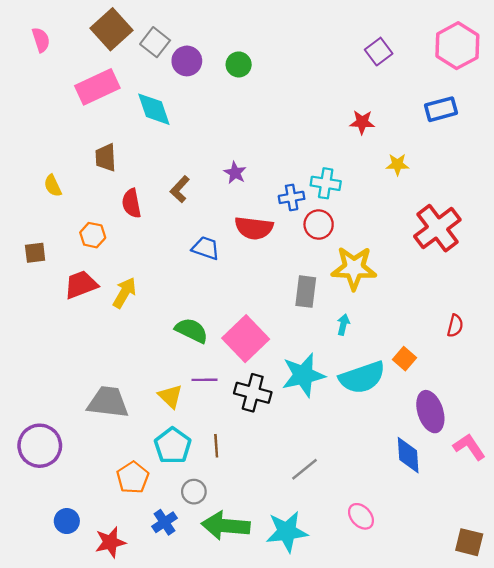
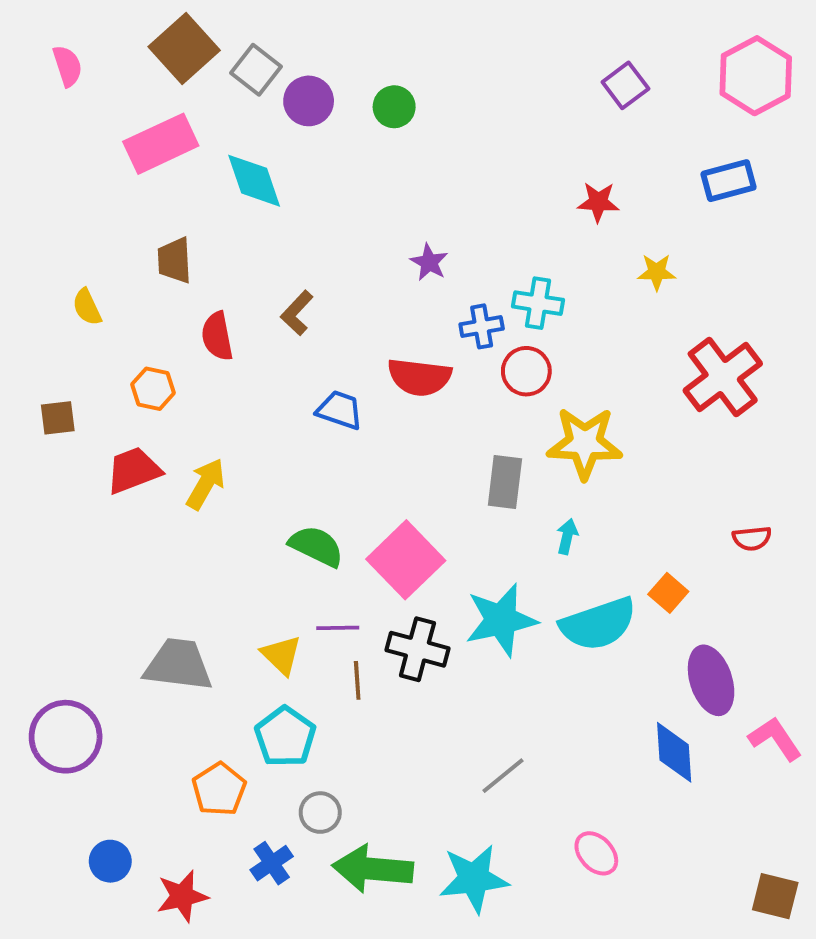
purple star: (235, 173) -> (429, 262), moved
red semicircle: (455, 326) -> (752, 538), turned 70
brown line: (216, 446) -> (357, 680), moved

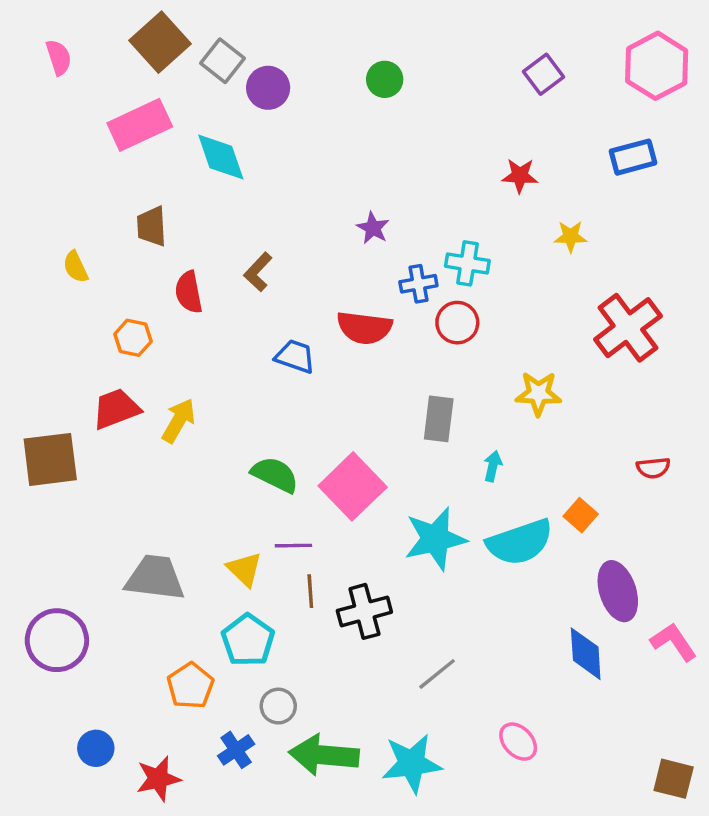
green circle: (394, 107) -> (385, 79), moved
brown square: (58, 418) -> (50, 459), moved, size x1.8
yellow star: (585, 443) -> (538, 394), moved, size x0.7
black cross: (417, 649) -> (364, 611), moved, turned -30

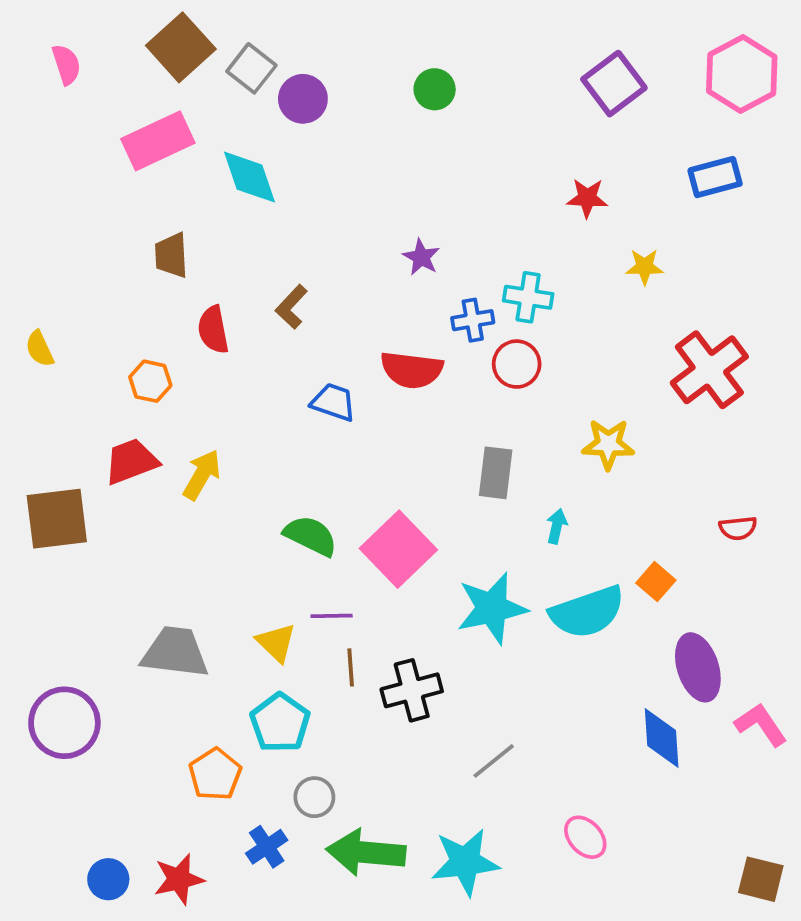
purple square: (543, 74) -> (614, 84), size x1.4
yellow semicircle: (76, 267) -> (40, 349), moved
blue circle: (96, 748) -> (108, 879), moved

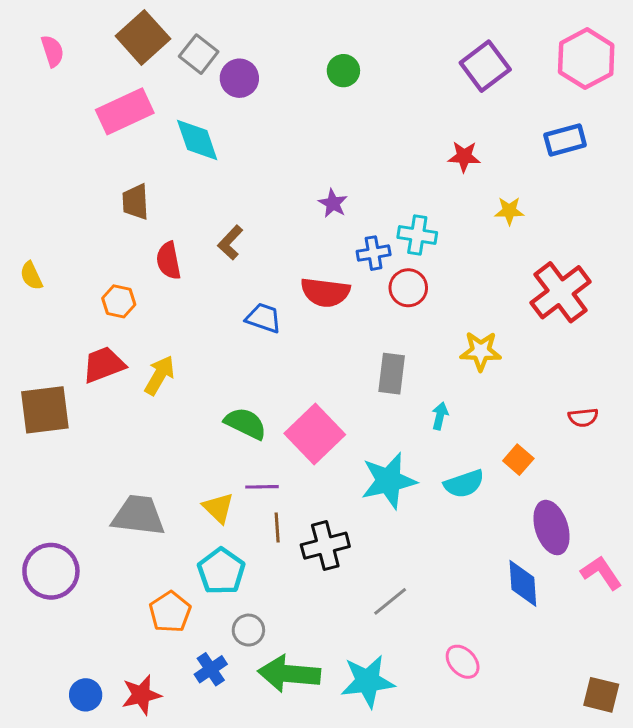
cyan semicircle: (587, 612) -> (464, 484), size x0.7

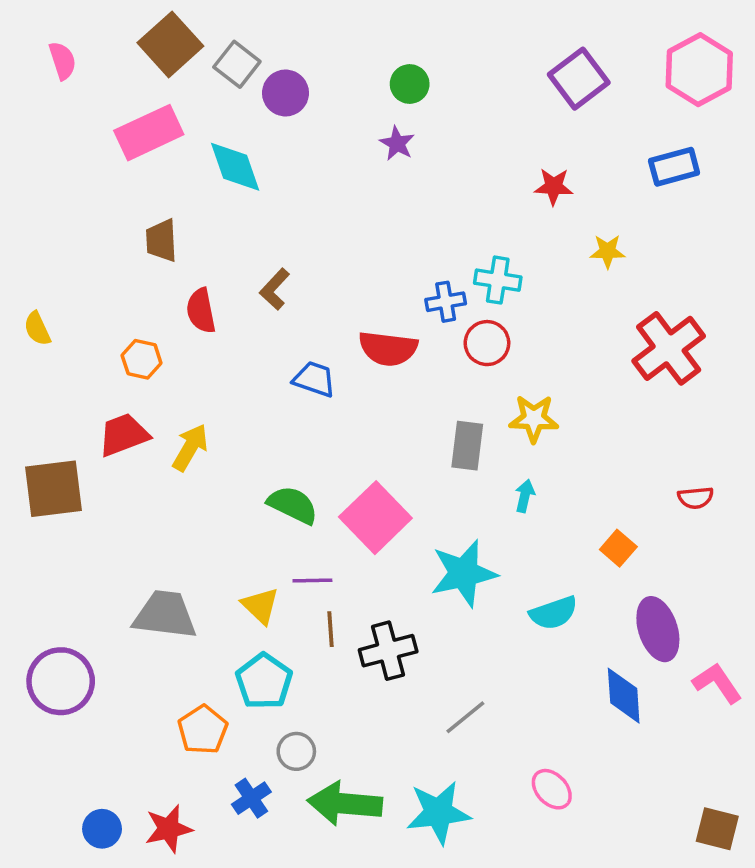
purple star: (333, 203) -> (397, 143), moved
yellow star: (481, 351) -> (534, 419), moved
cyan semicircle: (464, 484) -> (554, 613), moved

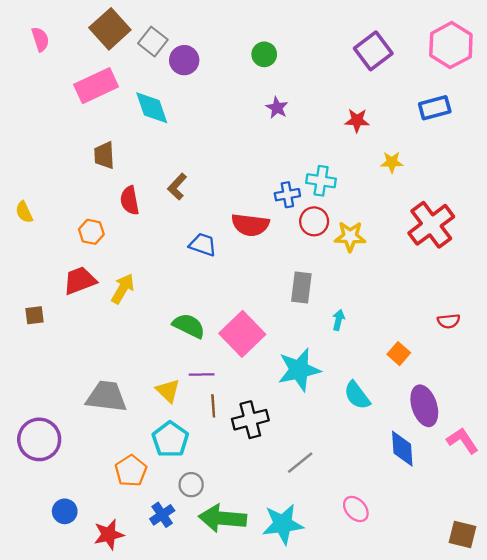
purple star: (397, 143) -> (277, 108), moved
yellow star: (534, 419) -> (350, 236), moved
brown square: (53, 489) -> (35, 315), size x0.5
cyan semicircle: (554, 613) -> (357, 395), turned 72
blue circle: (102, 829) -> (65, 511), moved

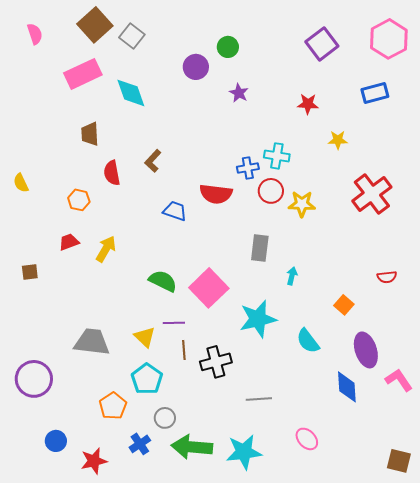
purple circle: (184, 60) -> (196, 67), moved
red trapezoid: (80, 281) -> (69, 242), size x0.7
gray line: (300, 463) -> (259, 399), turned 35

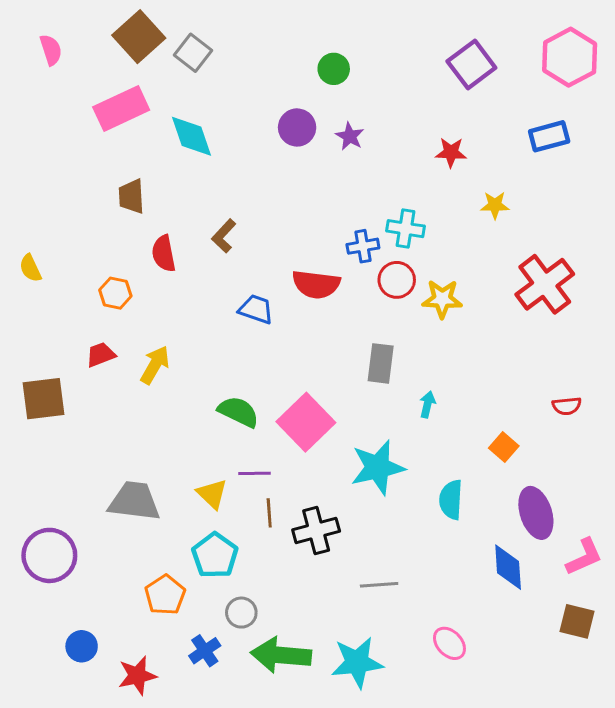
purple circle: (196, 67) -> (297, 127), moved
brown square: (30, 272) -> (44, 399), size x1.8
cyan semicircle: (308, 341) -> (451, 500), turned 40
pink L-shape: (399, 380) -> (584, 557), turned 100
brown square: (399, 461) -> (577, 621), moved

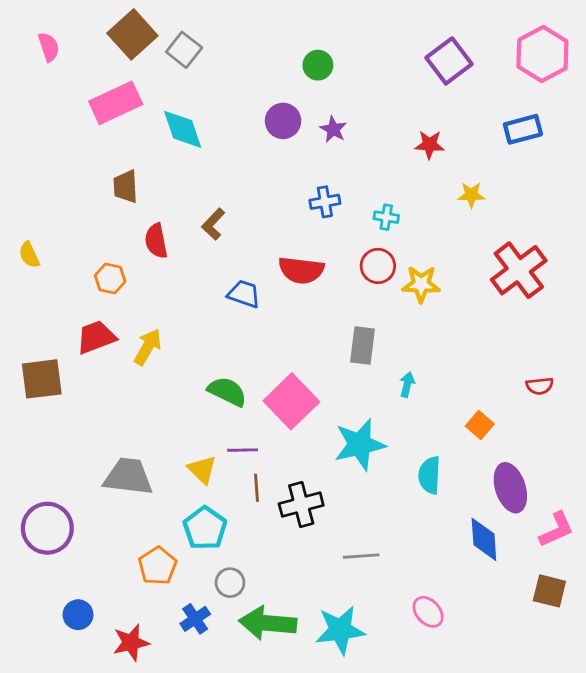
cyan cross: (405, 229) -> (386, 217), size x0.7
blue cross: (363, 246) -> (325, 202), moved
red trapezoid: (101, 355) -> (96, 337), size x1.4

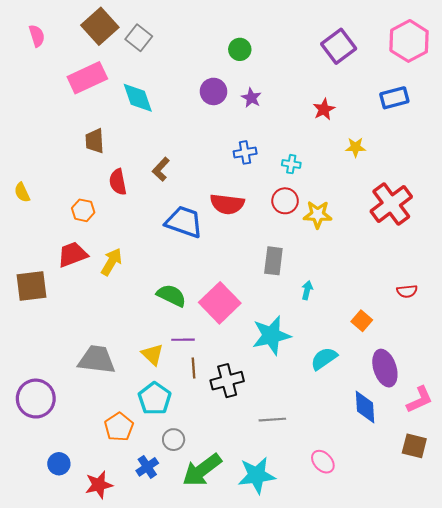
red star: (429, 145) -> (324, 109), turned -30
blue trapezoid: (244, 294) -> (184, 222), size x1.5
cyan semicircle: (429, 475) -> (324, 359), turned 52
green arrow: (268, 623) -> (202, 470), turned -42

